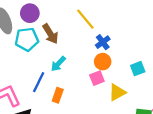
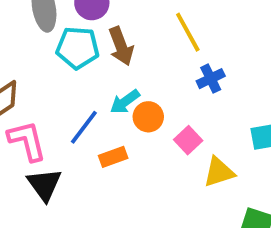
orange circle: (103, 62) -> (148, 117), moved
pink square: (97, 78) -> (188, 140), turned -32
orange rectangle: (58, 95) -> (113, 157), turned 40

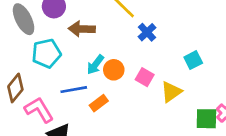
brown arrow: (121, 46) -> (82, 29), turned 130
cyan pentagon: (78, 48) -> (46, 53), moved
blue line: (84, 127) -> (74, 90), turned 60

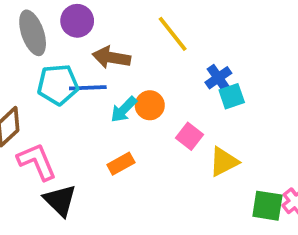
blue cross: (147, 32) -> (218, 78), moved
cyan square: (193, 60) -> (232, 96), moved
orange circle: (114, 70) -> (150, 105), moved
blue line: (74, 90) -> (88, 88), moved

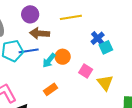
purple circle: (77, 21) -> (30, 14), moved
yellow line: (173, 34) -> (71, 17), turned -55
yellow triangle: (224, 162) -> (105, 83), turned -36

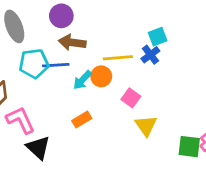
yellow line: (71, 17) -> (118, 58), moved
cyan square: (106, 47) -> (158, 37), moved
yellow triangle: (105, 83) -> (146, 126), moved

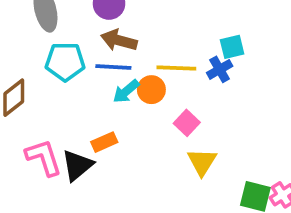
blue line: (56, 65) -> (113, 67), moved
pink L-shape: (21, 120) -> (44, 157), moved
orange rectangle: (82, 120) -> (104, 142), moved
black triangle: (38, 148) -> (77, 165), moved, turned 30

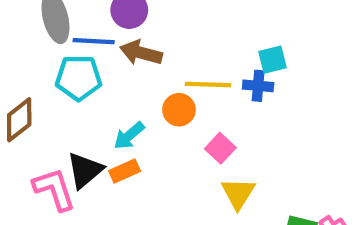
blue line: (113, 67) -> (94, 41), moved
blue cross: (220, 69) -> (258, 86), turned 35
cyan arrow: (126, 91) -> (129, 136), moved
black triangle: (77, 165) -> (85, 170), moved

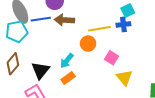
cyan pentagon: (79, 78) -> (17, 32), moved
black triangle: (85, 170) -> (40, 70), moved

